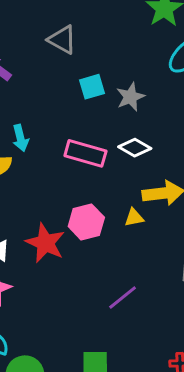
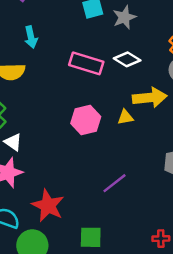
cyan arrow: (20, 138) -> (31, 37), moved
red star: (45, 243) -> (48, 206), moved

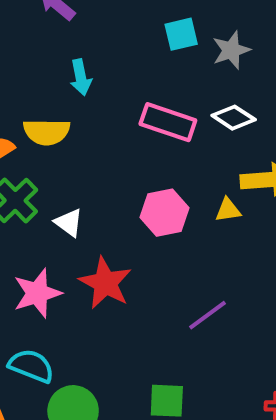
white triangle: (13, 142) -> (69, 223), moved
red star: (48, 206) -> (105, 283), moved

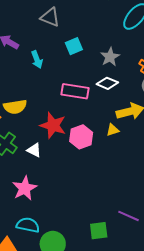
gray star: (231, 50) -> (110, 57), moved
cyan arrow: (81, 77) -> (37, 60), moved
red star: (105, 283) -> (53, 125), moved
purple line: (207, 315) -> (128, 216), moved, turned 70

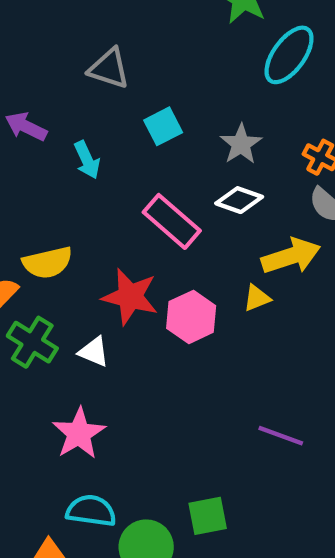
pink rectangle: (75, 91) -> (172, 221), turned 36
purple line: (128, 216) -> (281, 436), moved
green square: (99, 231) -> (208, 516), moved

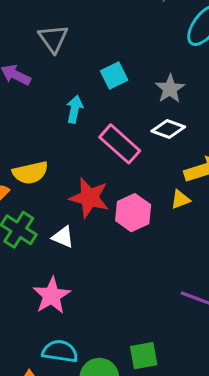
gray triangle: (109, 68) -> (53, 39), moved, turned 36
cyan arrow: (87, 160) -> (75, 109), moved, turned -144

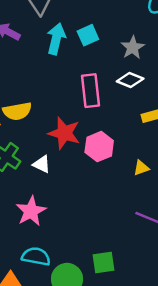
cyan arrow: (75, 109) -> (56, 39), moved, size x1.4
pink rectangle: (120, 144) -> (90, 91), turned 40
yellow triangle: (180, 199) -> (141, 168), moved

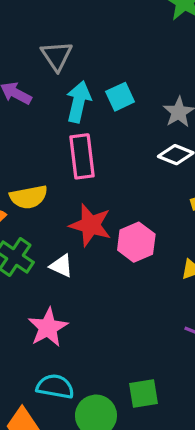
pink rectangle: (90, 91) -> (82, 156), moved

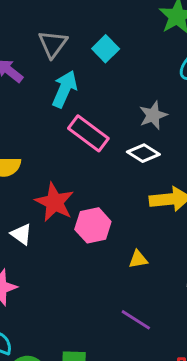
cyan square: (120, 97) -> (106, 49), moved, turned -30
pink rectangle: (82, 156) -> (88, 133), moved, turned -57

